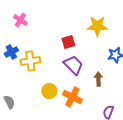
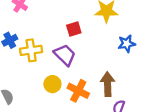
purple trapezoid: (73, 65) -> (65, 55), moved
brown arrow: (98, 79) -> (108, 84), moved, size x1.5

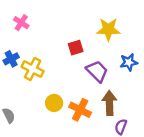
yellow cross: (31, 50) -> (33, 69), turned 35
purple trapezoid: (65, 55) -> (97, 71), moved

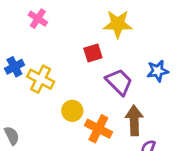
pink cross: (21, 23) -> (38, 19), moved
yellow star: (108, 29) -> (118, 24), moved
yellow circle: (54, 103) -> (72, 111), moved

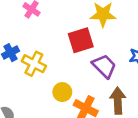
red square: (93, 53) -> (81, 40), size x1.5

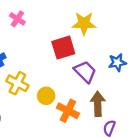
yellow cross: (34, 64) -> (17, 83), moved

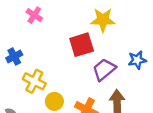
purple trapezoid: (85, 72) -> (104, 69), turned -85
yellow circle: (46, 96) -> (54, 101), moved

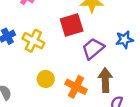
yellow cross: (34, 81) -> (33, 41), moved

